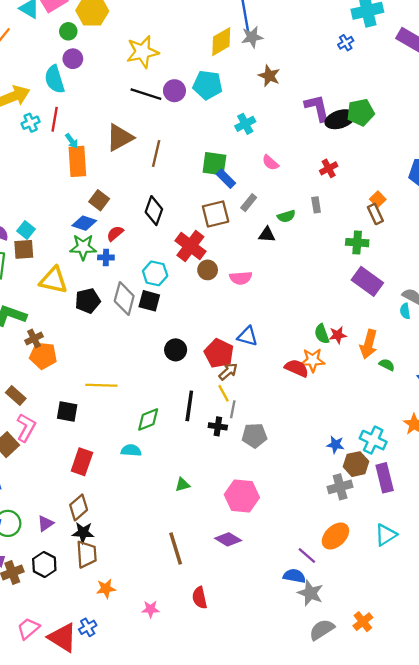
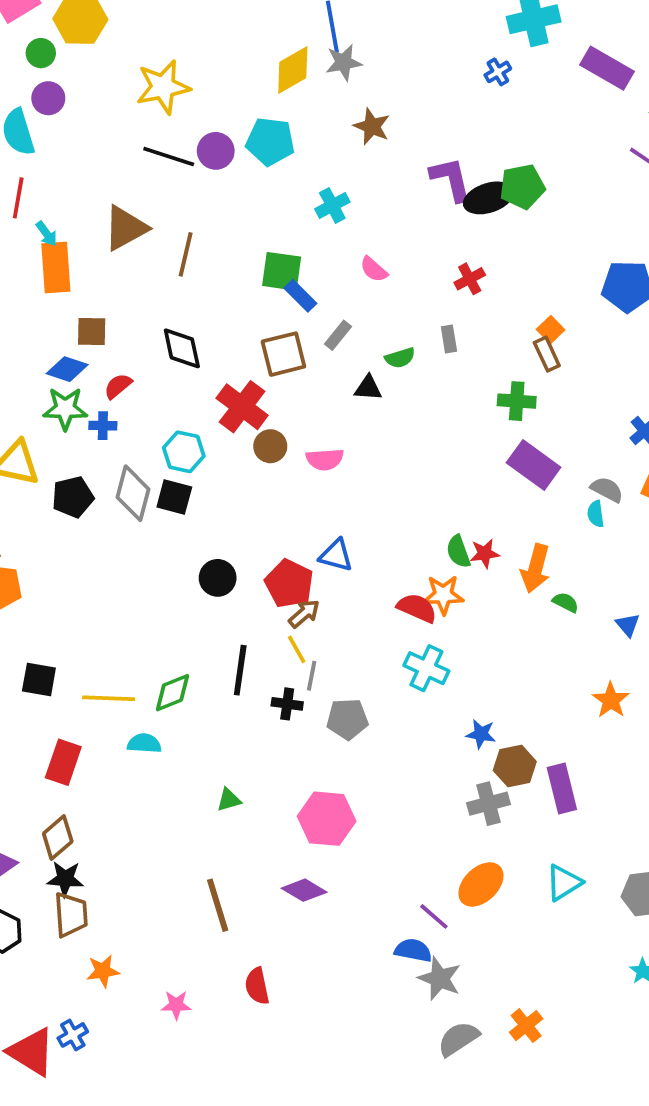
brown square: (99, 200) -> (92, 331), turned -36
black diamond: (154, 211) -> (182, 348), turned -32
yellow line: (101, 385) -> (109, 698), moved
cyan cross: (373, 440) -> (426, 668), moved

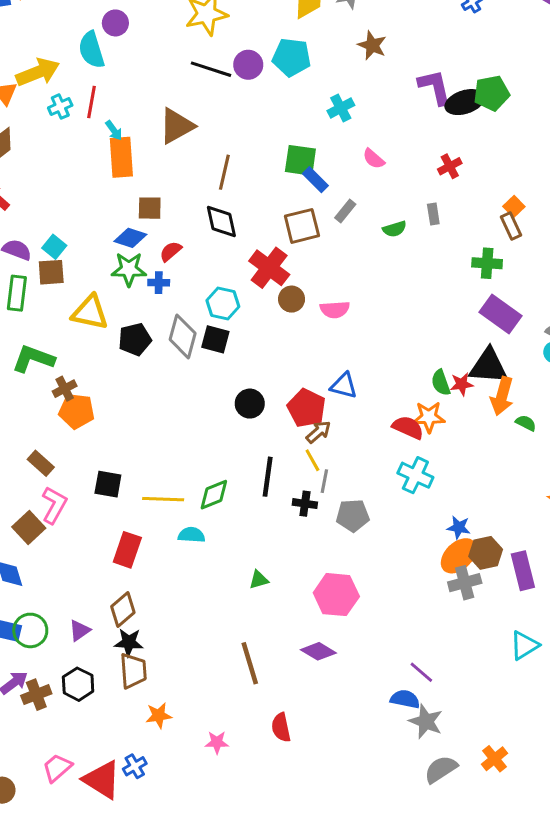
brown line: (186, 254) -> (224, 172), moved
black triangle: (368, 388) -> (489, 366), moved, size x1.8
orange ellipse: (481, 884) -> (459, 556), moved

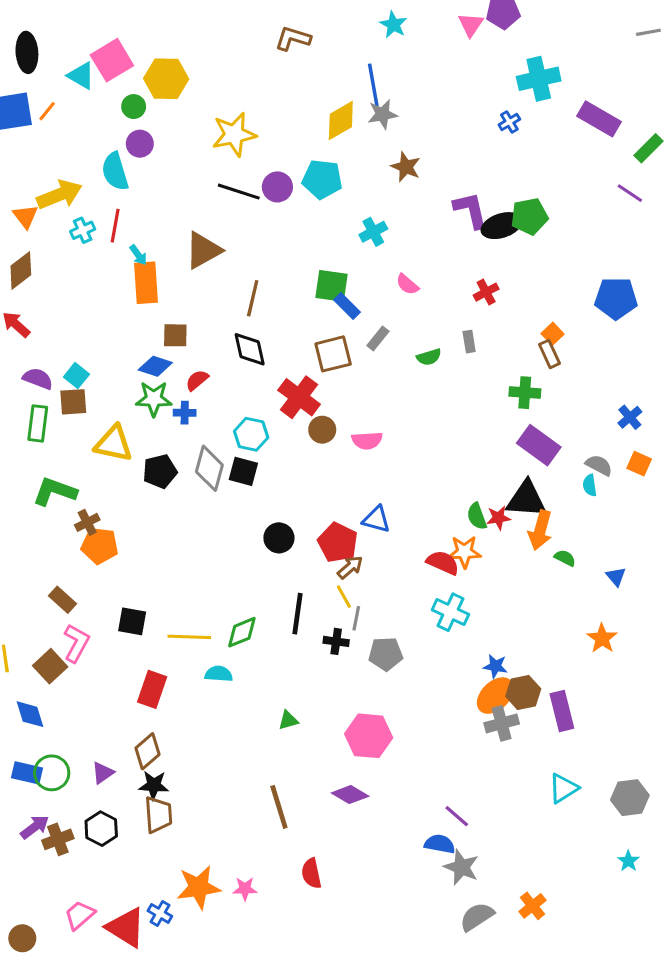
orange star: (159, 716) -> (199, 887), moved, size x1.6
blue cross: (135, 766) -> (160, 914), turned -30

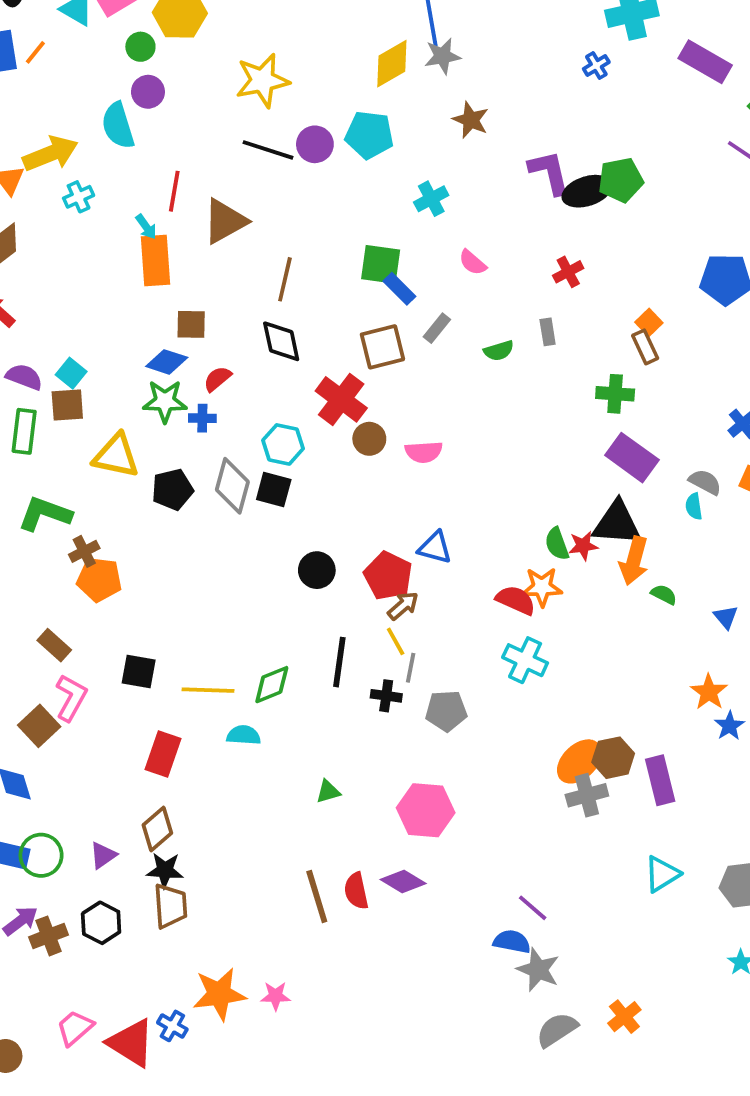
red line: (115, 226) -> (174, 191), moved
blue star: (495, 666) -> (730, 726), moved, turned 30
red semicircle: (311, 873) -> (356, 891), moved

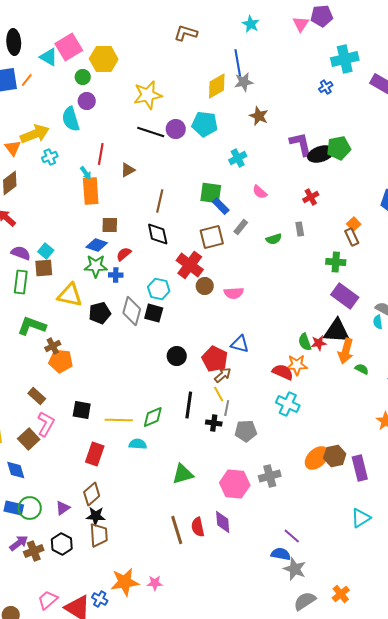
brown triangle: (225, 221) -> (128, 170), size x0.6
green triangle: (328, 791) -> (183, 474), size x1.6
gray cross: (587, 795) -> (270, 476), moved
purple diamond: (403, 882) -> (223, 522), turned 55

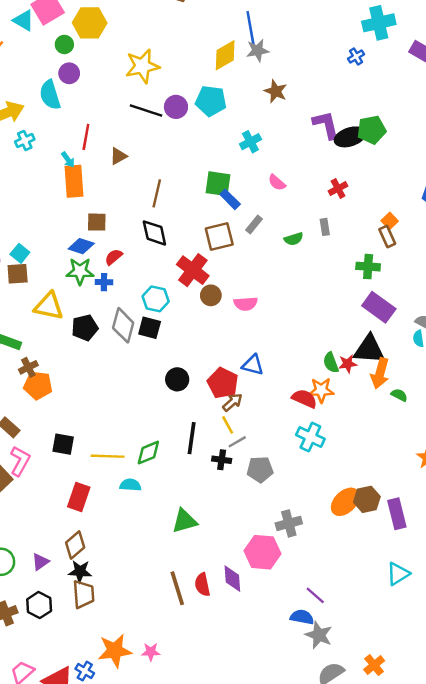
gray line: (227, 408) -> (237, 442), turned 49
pink hexagon: (235, 484) -> (262, 552), moved

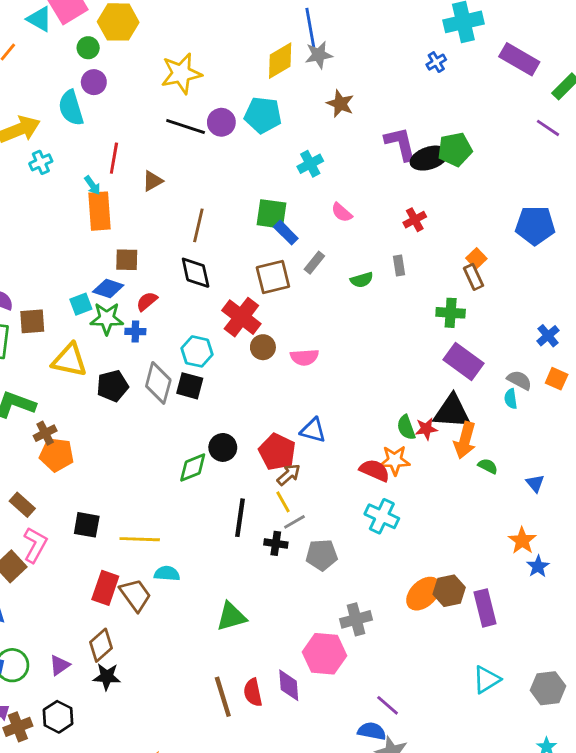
cyan square: (20, 253) -> (81, 304), moved, turned 30
green diamond: (148, 453) -> (193, 468), moved
brown trapezoid: (84, 594) -> (135, 595), moved, turned -32

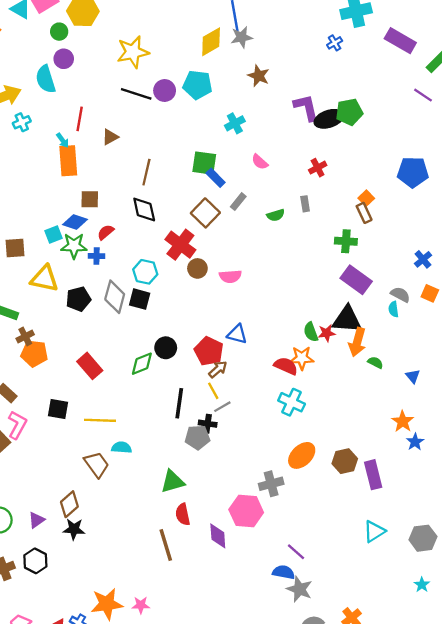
brown square: (273, 277) -> (205, 213), turned -32
gray pentagon: (322, 555) -> (197, 437), moved
red rectangle: (105, 588) -> (90, 366), moved, turned -60
orange ellipse: (423, 594) -> (302, 455), moved
red semicircle: (253, 692) -> (183, 514), moved

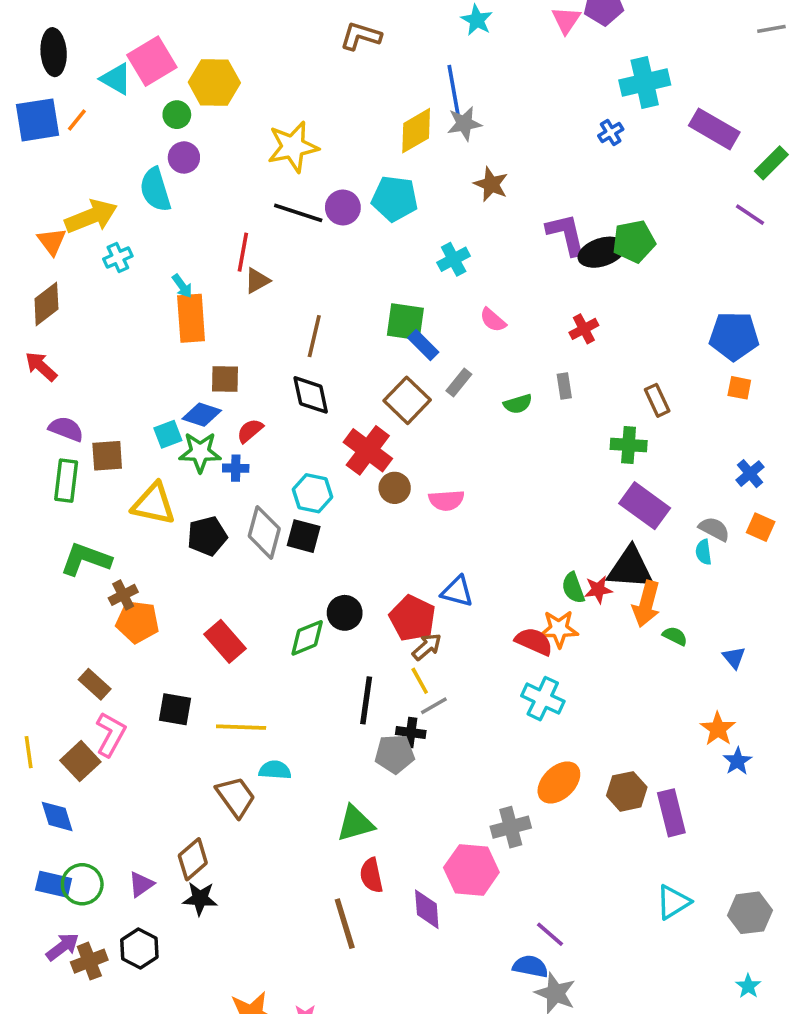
red line: (80, 119) -> (243, 252), moved
orange square: (366, 198) -> (739, 388), moved, turned -35

